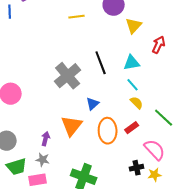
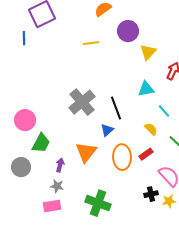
black line: (101, 63) -> (116, 108), moved
cyan line: (133, 85) -> (164, 111), moved
green trapezoid: (17, 167) -> (41, 143), moved, turned -45

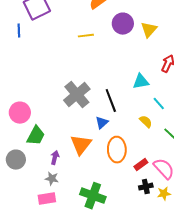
yellow triangle: (148, 52) -> (149, 30), moved
red rectangle: (146, 154) -> (141, 165), moved

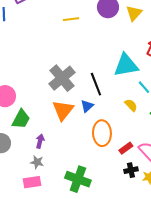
cyan triangle: (141, 82) -> (126, 65), size x1.5
orange triangle: (81, 145) -> (63, 110), moved

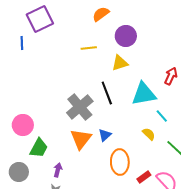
yellow triangle: (134, 13) -> (120, 63), moved, turned 30
black line: (96, 84) -> (107, 93), moved

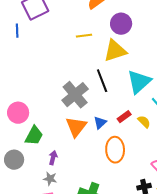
yellow triangle: (120, 63) -> (115, 51), size x1.4
cyan triangle: (144, 94) -> (139, 82), turned -32
red rectangle: (144, 177) -> (124, 117), moved

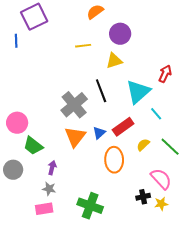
yellow triangle: (115, 51) -> (114, 61), size x0.7
red rectangle: (124, 117) -> (123, 127), size x1.5
yellow semicircle: (144, 122) -> (143, 145), moved, turned -88
green trapezoid: (34, 136) -> (33, 146), turned 100

